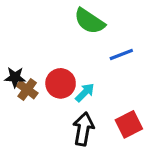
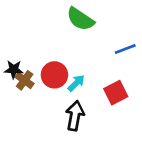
blue line: (121, 55) -> (125, 49), moved
red square: (129, 124) -> (116, 93), moved

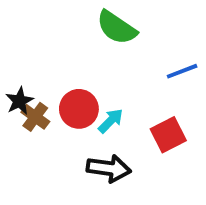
black star: (14, 69) -> (19, 101), turned -30
black arrow: (75, 116) -> (109, 168), turned 88

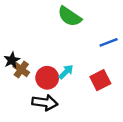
red circle: (79, 109) -> (47, 78), moved
black arrow: (109, 168) -> (45, 103), moved

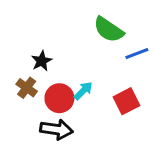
green semicircle: (70, 16) -> (109, 30), moved
black star: (12, 60) -> (42, 61), moved

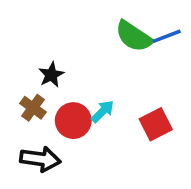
blue line: (137, 53) -> (167, 36), moved
black arrow: (56, 129) -> (40, 159), moved

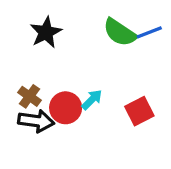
black star: (51, 75) -> (46, 32), moved, size x1.4
black arrow: (40, 159) -> (36, 121), moved

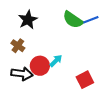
brown cross: (30, 96) -> (18, 46), moved
red square: (139, 111) -> (85, 80), moved

